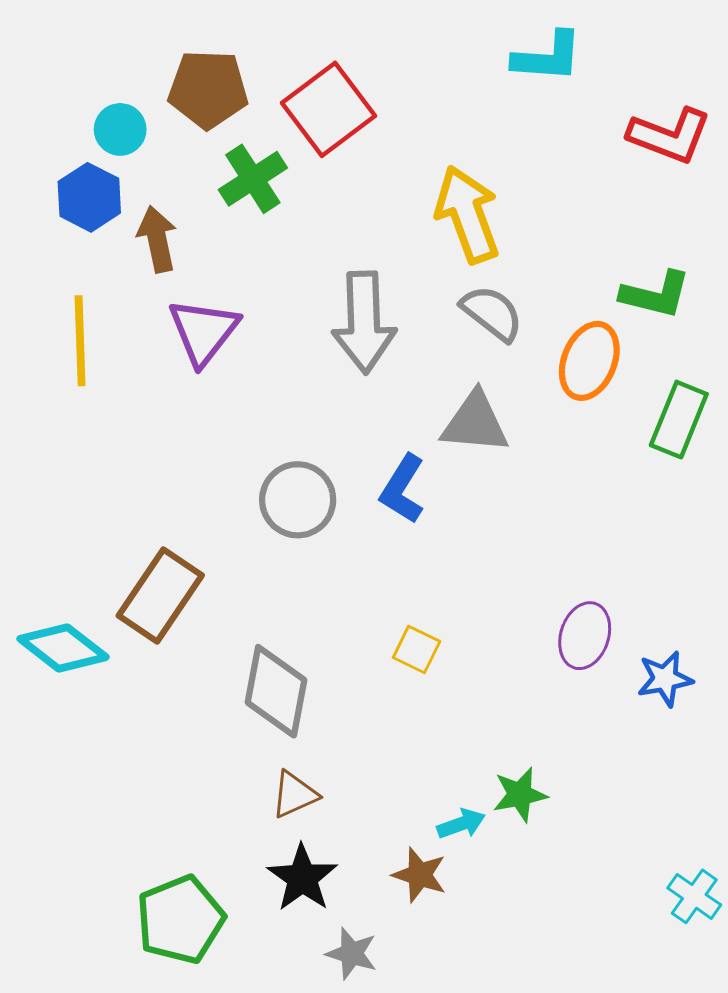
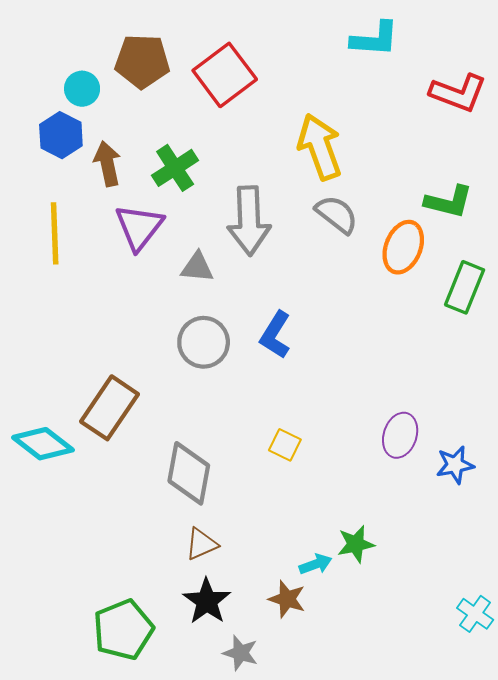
green cross: (253, 179) -> (175, 168), moved
gray triangle: (475, 423) -> (197, 267), moved, size x0.7

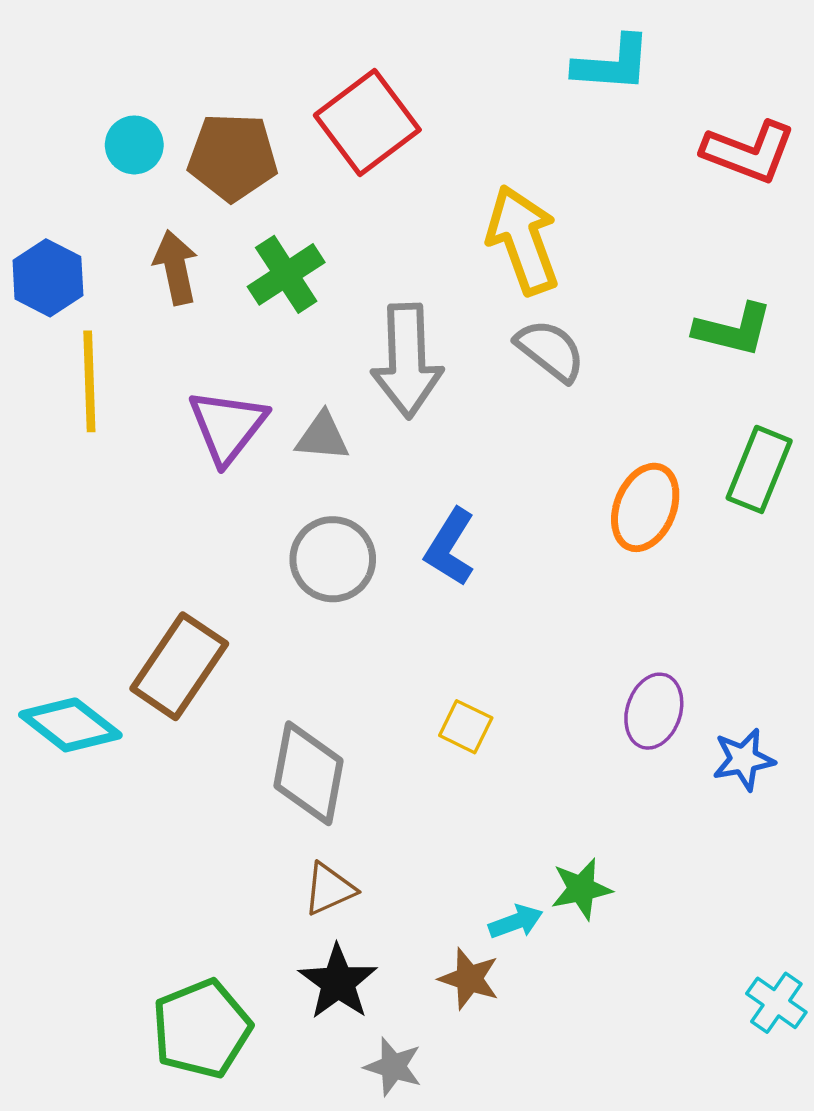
brown pentagon: (142, 61) -> (233, 157), moved
blue hexagon: (61, 135) -> (48, 278), moved
purple triangle: (139, 227) -> (227, 426), moved
orange ellipse: (403, 247) -> (645, 507), moved

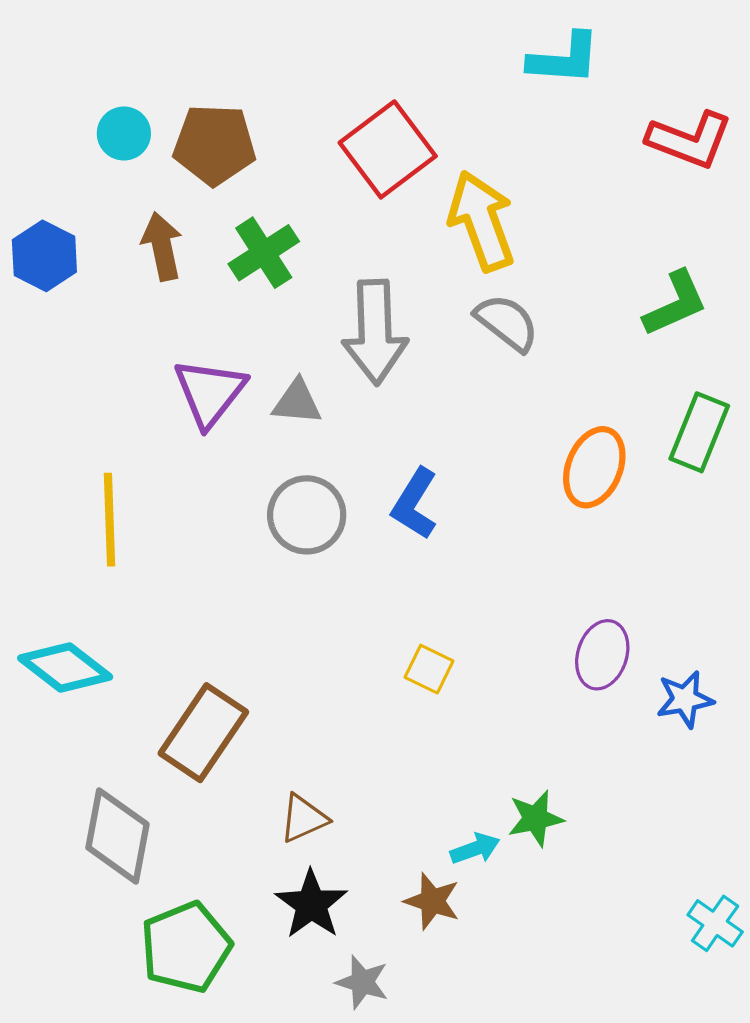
red square: (367, 123) -> (388, 149), moved
green L-shape: (733, 330) -> (675, 304), turned -38
yellow line: (89, 381) -> (110, 520), moved
brown rectangle: (179, 666) -> (203, 733), moved
gray diamond: (309, 773) -> (118, 836), moved

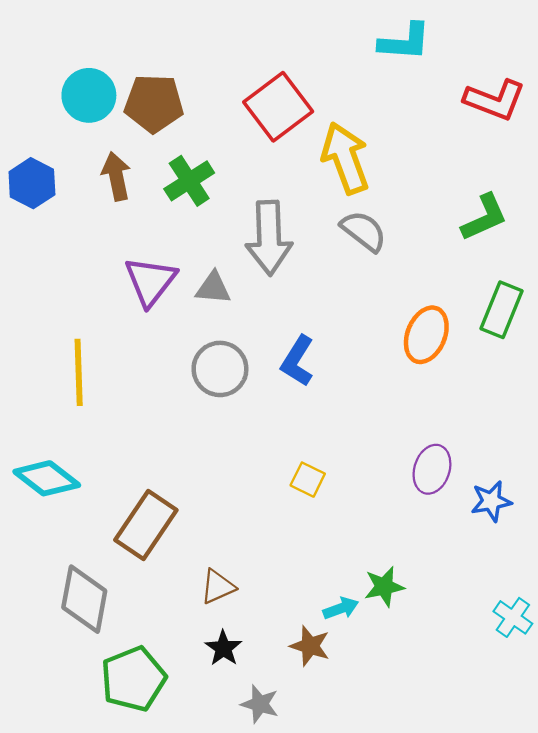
cyan circle: (124, 133) -> (89, 95), size x1.4
black star: (311, 904) -> (223, 648), size x0.7
cyan cross: (715, 923) -> (513, 617), moved

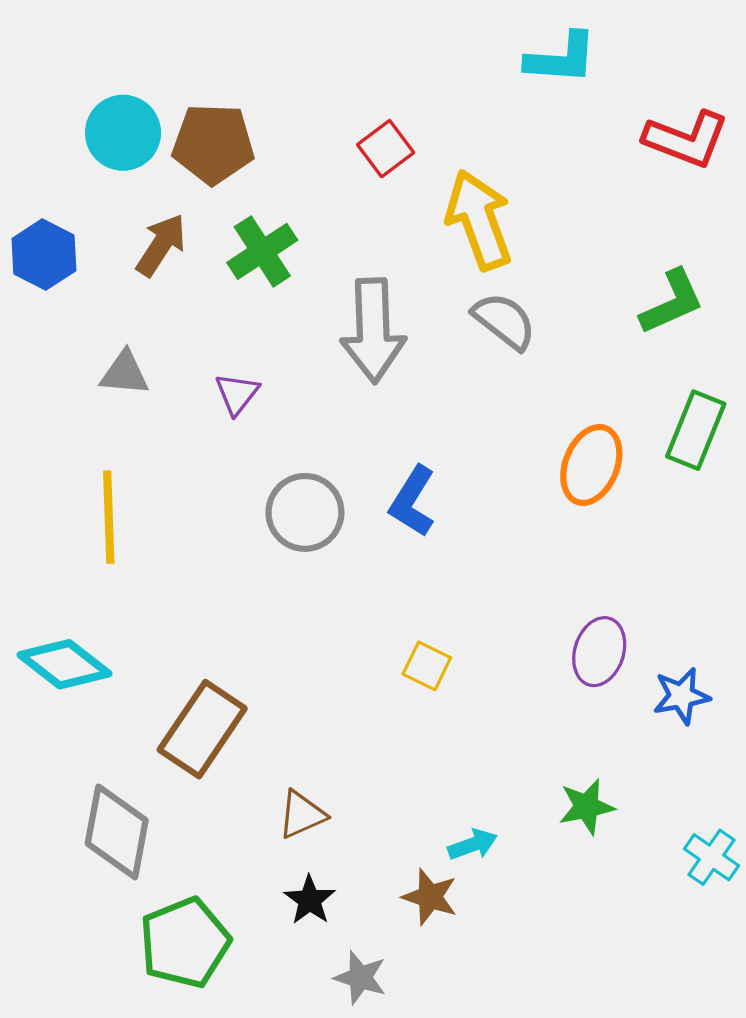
red square: (278, 107) -> (386, 149), size x0.6
brown arrow: (116, 176) -> (161, 245), turned 45
purple triangle: (150, 281) -> (237, 394), moved, size x0.6
gray triangle: (213, 288) -> (125, 373), moved
green star: (384, 587) -> (587, 807), moved

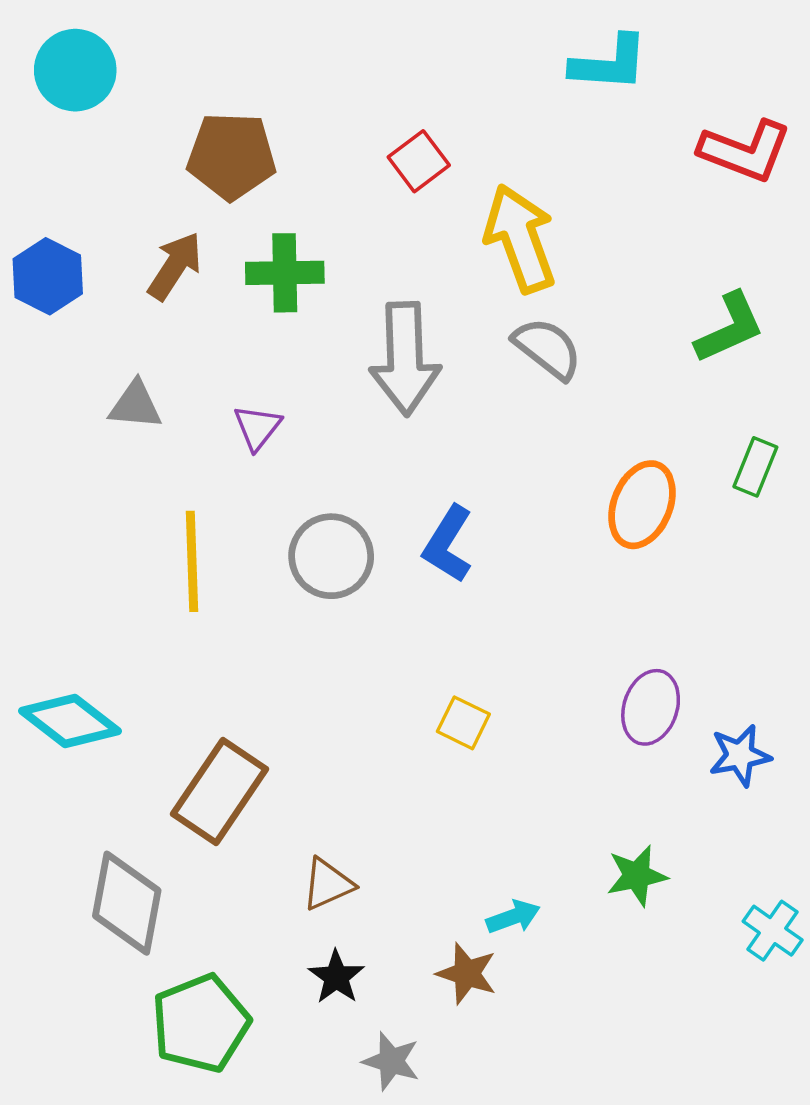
cyan circle: (123, 133) -> (75, 70), moved
green cross: (262, 251) -> (285, 273), turned 32
green rectangle: (696, 430) -> (755, 467), size x0.7
yellow line: (109, 517) -> (192, 561), moved

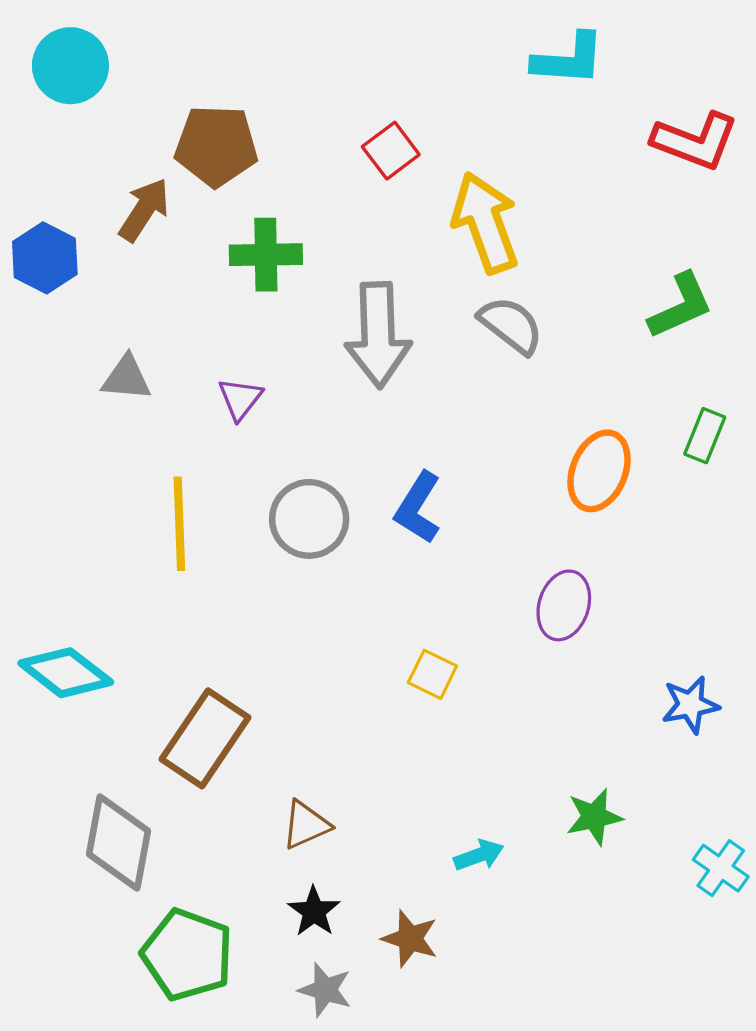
brown arrow: (175, 266) -> (144, 210), moved
purple ellipse: (651, 707) -> (564, 605), moved
brown star: (467, 974) -> (410, 939), moved
green pentagon: (201, 1023) -> (187, 955), turned -30
gray star: (391, 1061) -> (325, 990), moved

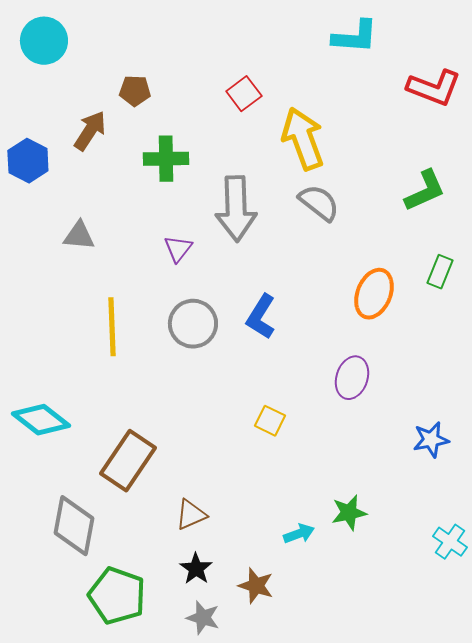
brown pentagon: (216, 146) -> (135, 91), size x0.6
purple triangle: (240, 399) -> (178, 249), moved
green star: (594, 817) -> (349, 513), moved

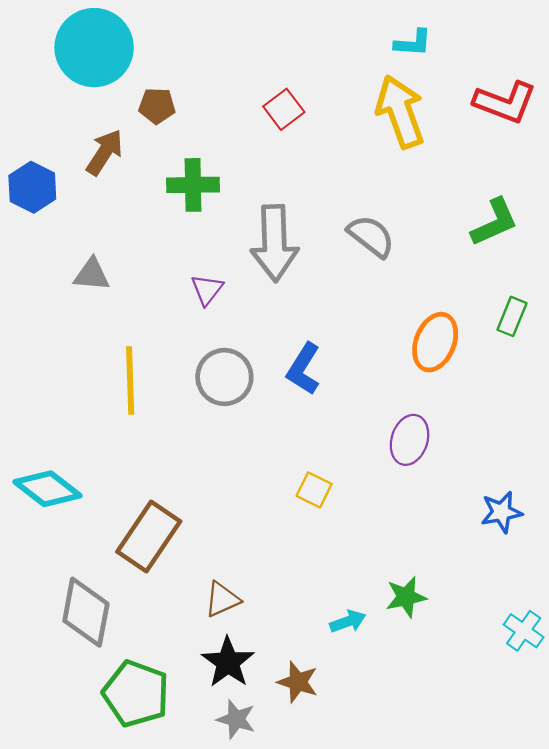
cyan L-shape: (355, 37) -> (413, 43), size x0.7
cyan circle: (44, 41) -> (94, 48), moved, size x1.4
yellow arrow: (303, 139) -> (400, 112), moved
black star: (196, 569) -> (228, 662), size x1.4

